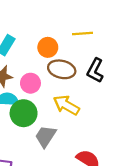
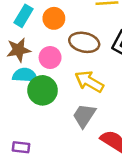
orange circle: (48, 47) -> (54, 18), moved
gray trapezoid: (45, 136) -> (84, 116), moved

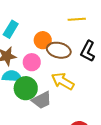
orange circle: (54, 18) -> (43, 40), moved
gray trapezoid: (84, 116) -> (42, 100), moved, turned -150

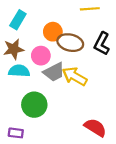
green circle: (26, 88) -> (34, 105), moved
gray trapezoid: (42, 100) -> (54, 72), moved

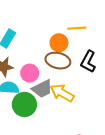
orange circle: (53, 32) -> (59, 43), moved
green circle: (34, 105) -> (24, 104), moved

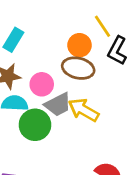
yellow line: (77, 28) -> (102, 26), turned 60
black L-shape: (88, 62) -> (117, 51), moved

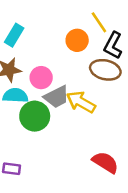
brown ellipse: (78, 68) -> (105, 70), moved

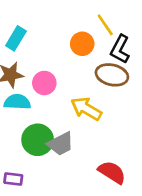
gray trapezoid: (57, 97) -> (61, 144), moved
green circle: (35, 116) -> (38, 140), moved

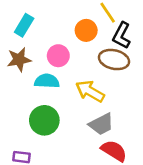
pink circle: (44, 83) -> (58, 56), moved
cyan semicircle: (17, 102) -> (47, 81), moved
gray trapezoid: (61, 144) -> (101, 124), moved

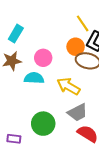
orange circle: (86, 30) -> (76, 47), moved
green circle: (44, 120) -> (43, 124), moved

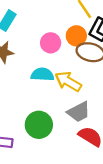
pink circle: (43, 58) -> (51, 43), moved
cyan semicircle: (34, 78) -> (42, 74), moved

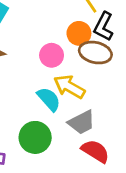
pink circle: (51, 43) -> (52, 55), moved
cyan semicircle: (42, 74) -> (49, 99), moved, turned 45

